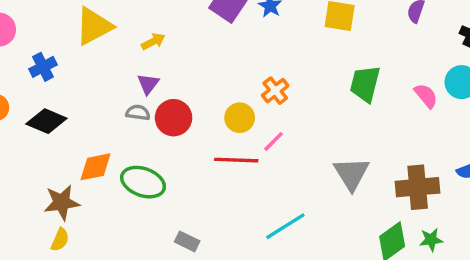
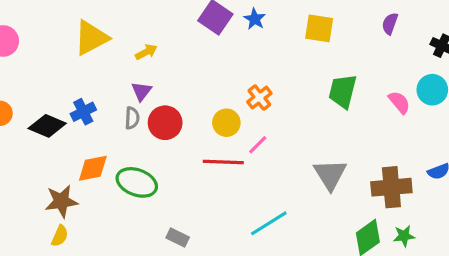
blue cross: (43, 67) -> (83, 112), moved
gray semicircle: (138, 113) -> (132, 118), turned 85

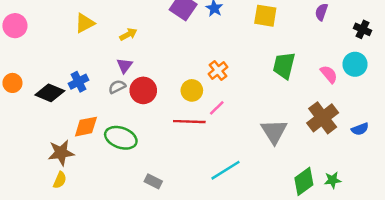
yellow triangle: (91, 38) -> (85, 23), size x0.7
gray semicircle: (132, 118) -> (117, 87), turned -119
brown cross: (391, 187) -> (323, 118), moved, turned -32

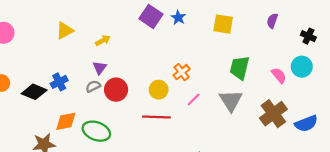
pink line: (217, 108) -> (194, 99), moved
blue semicircle: (360, 129) -> (306, 123), size x1.5
gray triangle: (274, 132) -> (231, 101), moved

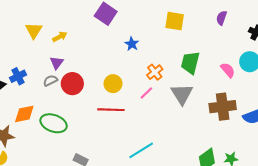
blue star: (178, 17) -> (132, 44), moved
yellow triangle: (65, 31) -> (34, 30), moved, turned -30
orange cross: (182, 72) -> (155, 72), moved
brown cross: (273, 114) -> (223, 107), turned 30

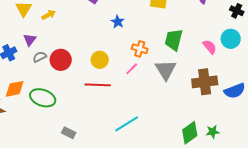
purple triangle: (57, 63) -> (30, 40), moved
orange cross: (155, 72) -> (140, 49), turned -35

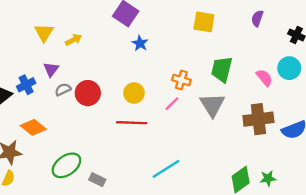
blue star: (118, 22) -> (140, 43), moved
orange diamond: (15, 89) -> (33, 127), turned 50
green ellipse: (43, 98) -> (66, 165), moved, turned -55

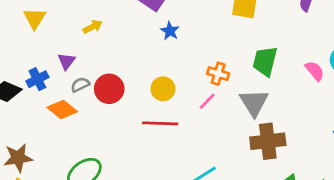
yellow triangle: (44, 33) -> (35, 18), moved
brown cross: (258, 119) -> (268, 141), moved
orange diamond: (33, 127) -> (62, 110), moved

